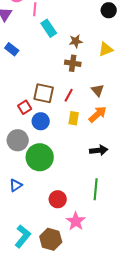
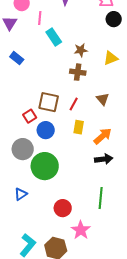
orange arrow: (98, 114) -> (103, 136), moved

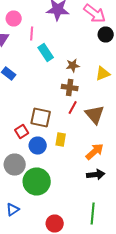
brown triangle: (103, 99) -> (95, 114), size x1.5
red line: (74, 104) -> (73, 108), moved
yellow rectangle: (79, 127) -> (61, 140), moved

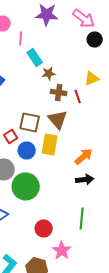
brown star: (73, 66) -> (49, 73), moved
red line: (73, 108) -> (78, 96), moved, turned -48
brown triangle: (95, 114) -> (58, 119), moved
yellow rectangle: (61, 140) -> (50, 144), size x1.5

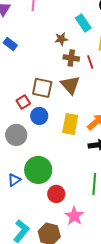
cyan rectangle: (35, 57) -> (83, 23), moved
yellow rectangle: (50, 144) -> (70, 124), moved
green circle: (26, 186) -> (38, 170), moved

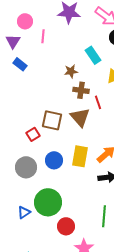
blue rectangle: (10, 44) -> (20, 64), moved
red line: (90, 62) -> (98, 102), moved
blue circle: (39, 116) -> (54, 160), moved

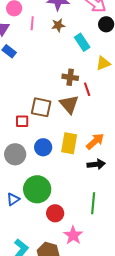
brown star: (71, 71) -> (58, 25), moved
red square: (33, 134) -> (22, 121), turned 32

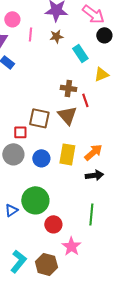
gray circle: (15, 154) -> (13, 154), moved

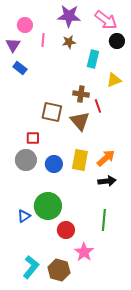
cyan rectangle: (80, 53) -> (93, 59), turned 48
brown square: (39, 118) -> (52, 112), moved

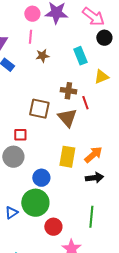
pink circle: (25, 25) -> (32, 14), moved
brown star: (69, 42) -> (42, 56), moved
cyan rectangle: (93, 59) -> (80, 56), turned -36
blue circle: (54, 164) -> (41, 178), moved

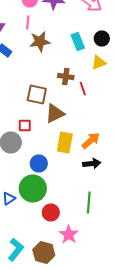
black circle: (104, 38) -> (102, 38), moved
brown star: (42, 56) -> (40, 42), size x1.5
brown triangle: (67, 118) -> (55, 114), moved, turned 45
red square: (20, 135) -> (25, 126), moved

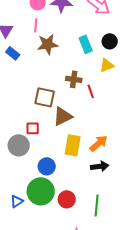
red circle: (51, 212) -> (67, 199), moved

